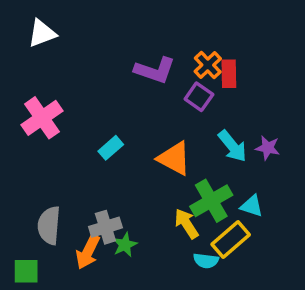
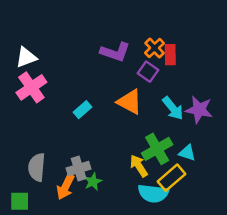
white triangle: (42, 33) -> (26, 57), moved
purple star: (268, 148) -> (199, 110), size x1.5
orange triangle: (174, 158) -> (130, 102), moved
cyan semicircle: (206, 261) -> (153, 193), size x1.6

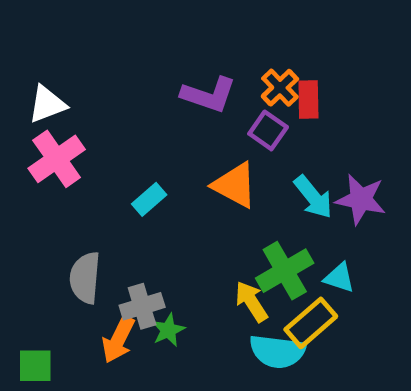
gray semicircle: (37, 167) -> (85, 278), moved

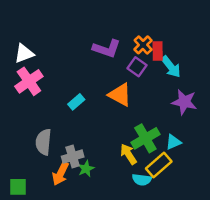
cyan arrow: (313, 197) -> (171, 67), moved
cyan triangle: (339, 278) -> (173, 142), turned -42
cyan semicircle: (278, 351) -> (142, 180), size x0.7

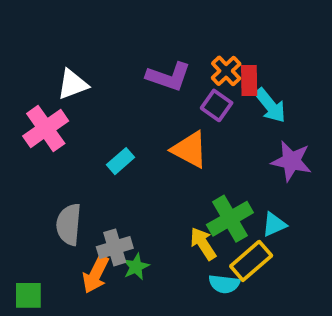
white triangle: (24, 53) -> (73, 84), moved

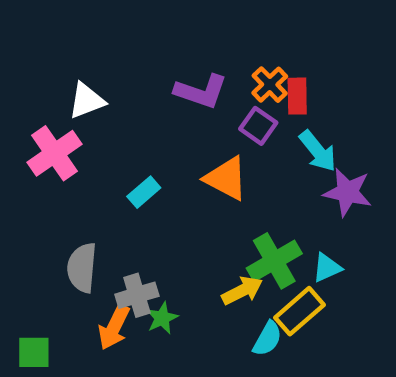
cyan arrow: (270, 105) -> (318, 151), moved
yellow arrow: (203, 244) -> (242, 291), turned 96
cyan semicircle: (224, 284) -> (267, 339), turned -68

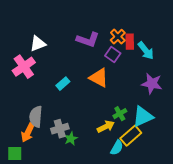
cyan arrow: (318, 151) -> (146, 51), moved
green cross: (274, 261) -> (120, 114), size x0.6
cyan triangle: (327, 268) -> (143, 117), size x1.6
orange arrow: (114, 327) -> (28, 133), moved

